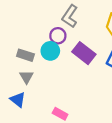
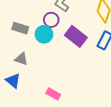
gray rectangle: (25, 55) -> (20, 28), moved
gray triangle: (26, 77) -> (21, 59), turned -40

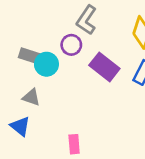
cyan circle: (44, 34) -> (46, 64), moved
pink rectangle: (53, 94) -> (74, 144), turned 56

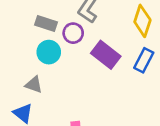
gray rectangle: (30, 56) -> (46, 24), moved

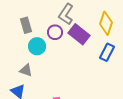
gray rectangle: (46, 24) -> (26, 25), moved, turned 56
purple rectangle: (106, 55) -> (79, 34), moved

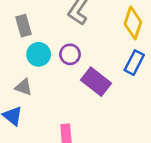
purple circle: (55, 32) -> (70, 54), moved
purple rectangle: (79, 34) -> (96, 82), moved

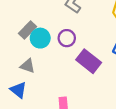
gray rectangle: (24, 26) -> (28, 30), moved, turned 60

